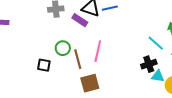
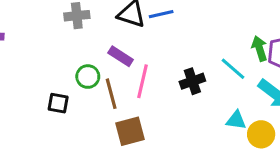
purple rectangle: (80, 20) -> (121, 56), moved
black cross: (149, 64) -> (192, 81), moved

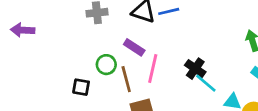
cyan line: (233, 69) -> (206, 83), moved
black cross: (192, 81) -> (195, 69), turned -36

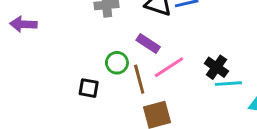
pink line: (153, 69) -> (169, 67), turned 44
cyan line: (206, 83) -> (228, 84), turned -45

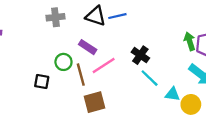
black cross: (216, 67) -> (140, 55), moved
cyan line: (228, 84) -> (150, 78), turned 48

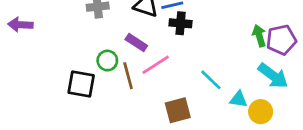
black cross: (140, 55) -> (181, 23), moved, turned -30
black square: (42, 81) -> (81, 84), size x1.5
brown square: (94, 102) -> (178, 110), moved

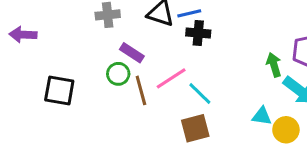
green arrow: (259, 36) -> (274, 65), moved
purple rectangle: (136, 43) -> (132, 53), moved
cyan line: (211, 80) -> (200, 94), moved
black square: (81, 84) -> (59, 90), moved

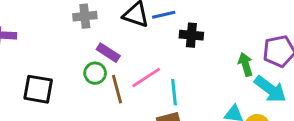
black cross: (198, 33) -> (191, 35), moved
cyan line: (200, 94) -> (174, 92), turned 40

